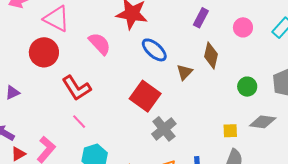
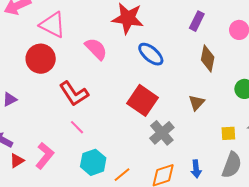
brown triangle: (185, 72) -> (197, 103), moved

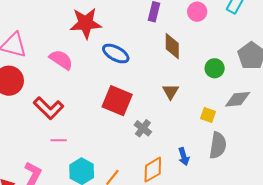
pink line: (77, 127) -> (59, 140), turned -35
gray cross: (162, 133) -> (143, 128), size x0.7
yellow square: (228, 133) -> (208, 115), turned 35

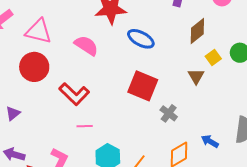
brown diamond: (172, 46) -> (197, 31), turned 52
yellow square: (208, 115) -> (213, 57), moved, turned 35
blue arrow: (184, 157) -> (210, 141), turned 138

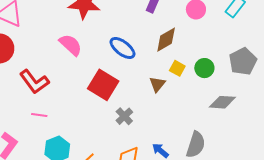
blue ellipse: (141, 39) -> (122, 48), moved
pink semicircle: (86, 45) -> (71, 45), moved
yellow square: (213, 57) -> (177, 68), turned -35

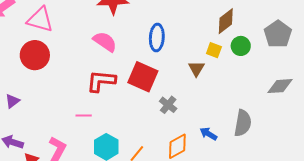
brown diamond: (166, 40) -> (226, 21), moved
blue ellipse: (122, 48) -> (157, 38), turned 64
red L-shape: (34, 82) -> (101, 81), moved, turned 140
gray diamond: (222, 102) -> (280, 86), moved

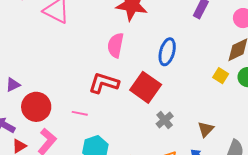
pink semicircle: (105, 42) -> (116, 45), turned -125
red circle: (35, 55) -> (36, 107), moved
brown triangle: (196, 69) -> (206, 129), moved

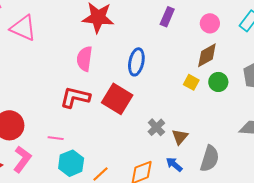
pink line: (80, 113) -> (56, 138), moved
gray cross: (165, 120) -> (156, 127), moved

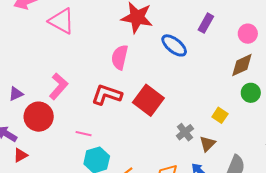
blue ellipse: (136, 62) -> (174, 45), moved, turned -68
yellow square: (191, 82) -> (220, 115), moved
pink L-shape: (22, 159) -> (58, 86), moved

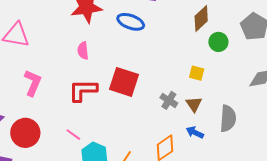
pink semicircle: (120, 57) -> (83, 51), size x0.7
pink L-shape: (58, 86) -> (33, 83), moved
pink line: (84, 134) -> (73, 135), turned 42

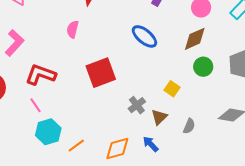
blue ellipse: (131, 22) -> (144, 36), moved
red square: (124, 82) -> (101, 73), turned 32
red L-shape: (83, 90) -> (41, 75), moved
gray semicircle: (228, 118) -> (189, 126), moved, size x0.6

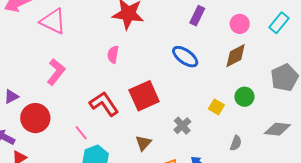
green circle: (203, 67) -> (244, 97), moved
red L-shape: (41, 75) -> (104, 104), moved, turned 40
brown triangle: (159, 117) -> (143, 143), moved

